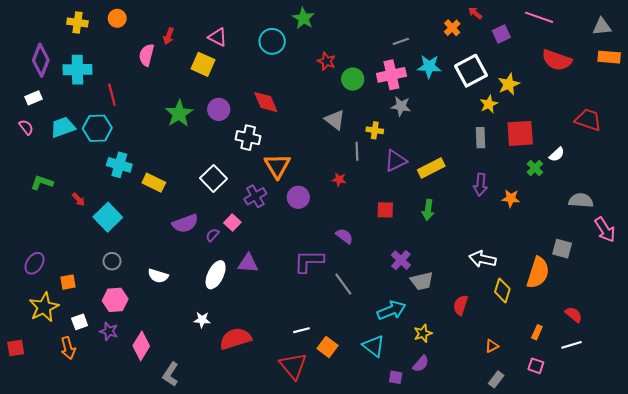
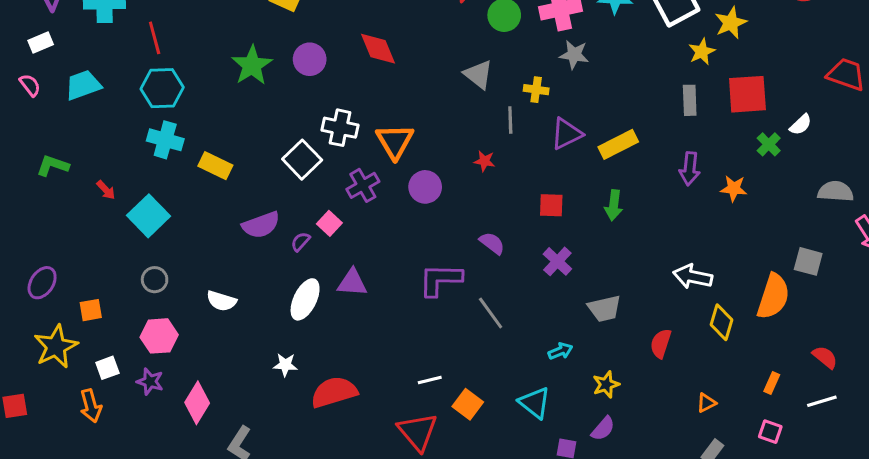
cyan hexagon: (97, 128) -> (162, 88), moved
white cross: (248, 138) -> (340, 128), moved
purple cross: (401, 260) -> (557, 261), moved
cyan arrow: (391, 310) -> (560, 351), size x0.6

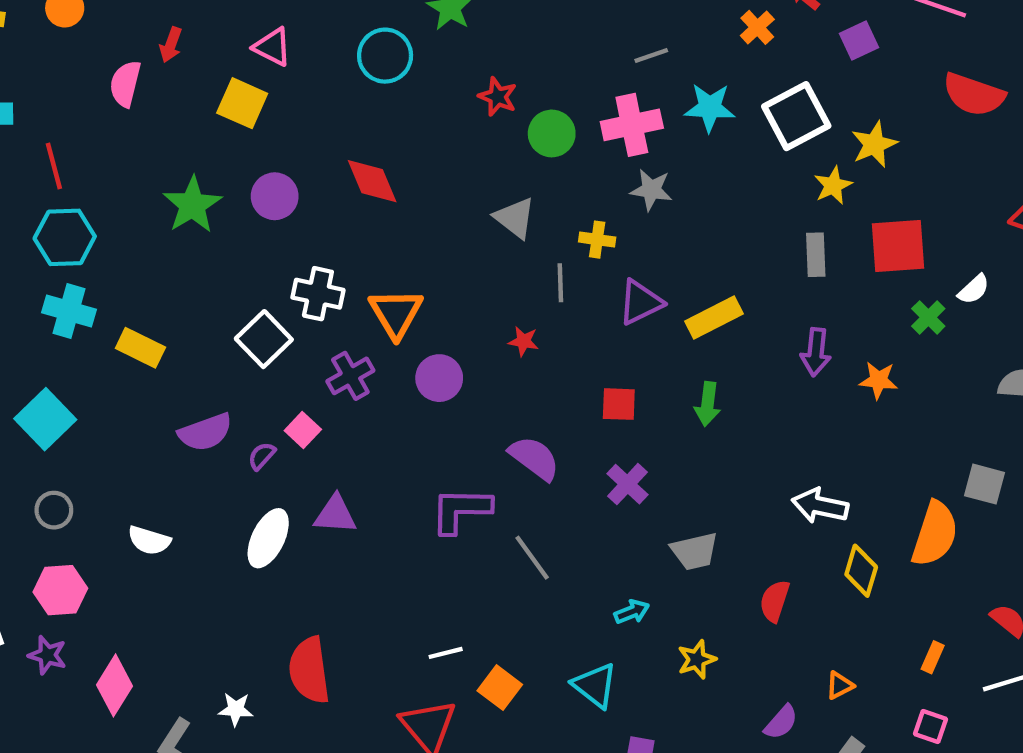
purple semicircle: (492, 243) -> (534, 458), size x1.4
white star: (285, 365) -> (236, 709), moved
red semicircle: (334, 392) -> (309, 670), turned -81
purple semicircle: (603, 429) -> (781, 722), moved

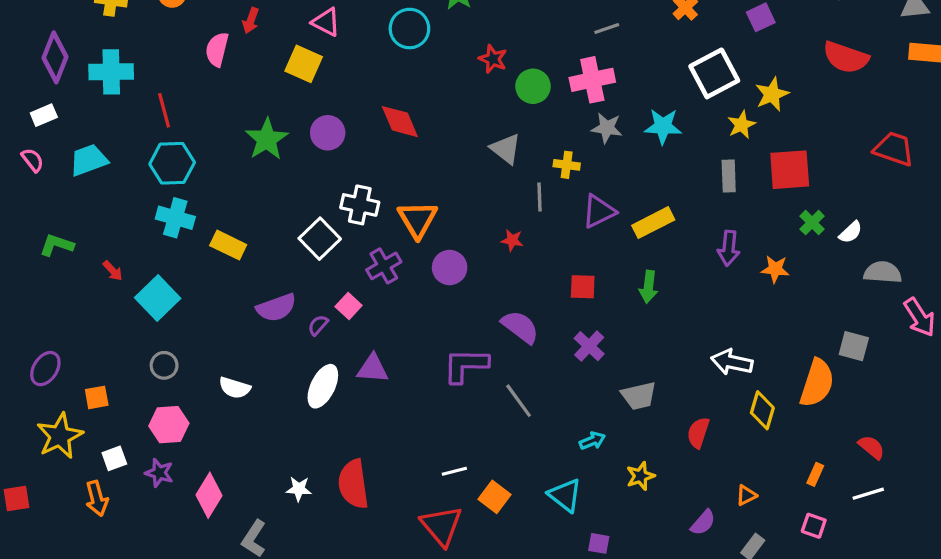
cyan star: (710, 108) -> (663, 126), moved
white semicircle: (974, 289) -> (851, 232), moved
white star: (236, 709) -> (299, 489), moved

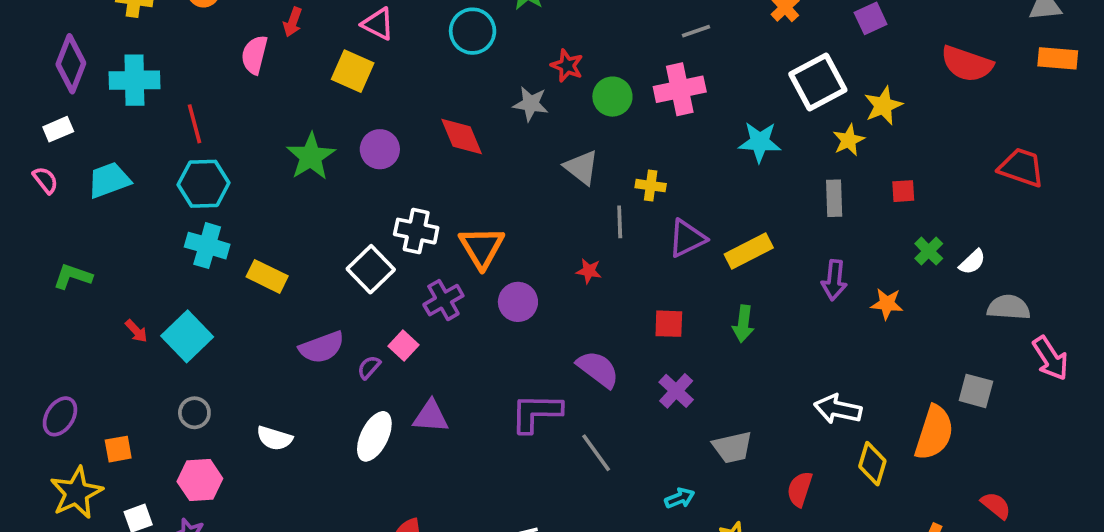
gray star: (607, 128) -> (531, 104), moved
red square: (790, 170) -> (903, 191), size x0.5
red arrow: (113, 271) -> (136, 331), moved

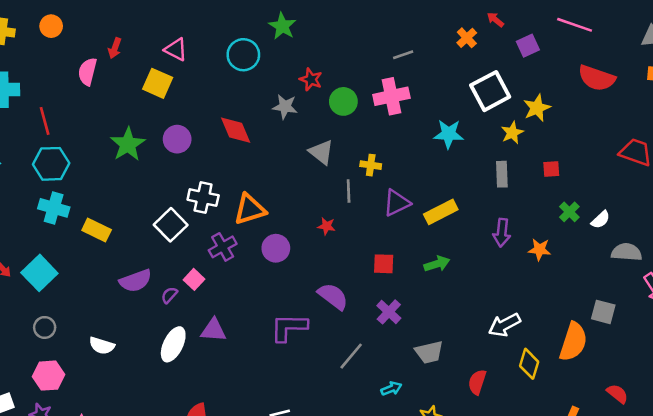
orange triangle: (482, 247) -> (250, 209), turned 44
green arrow: (743, 324) -> (437, 264), turned -115
white arrow: (838, 409) -> (504, 325), turned -40
gray line: (596, 453) -> (351, 356), moved, turned 76

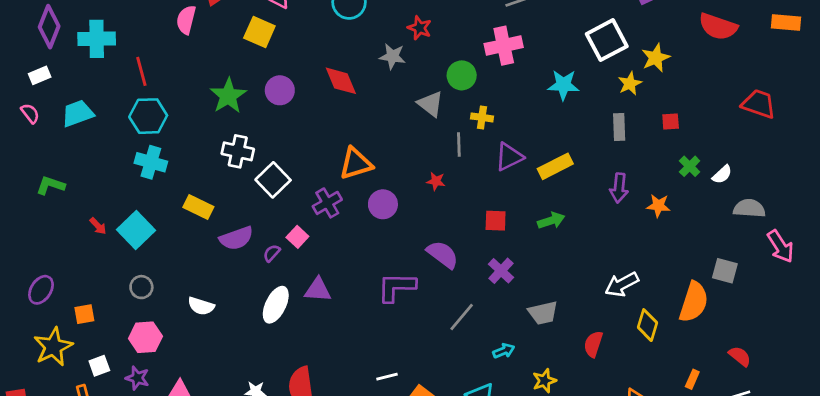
green circle: (343, 101) -> (462, 75), moved
white cross: (203, 198) -> (238, 151), moved
yellow rectangle: (97, 230) -> (198, 207), moved

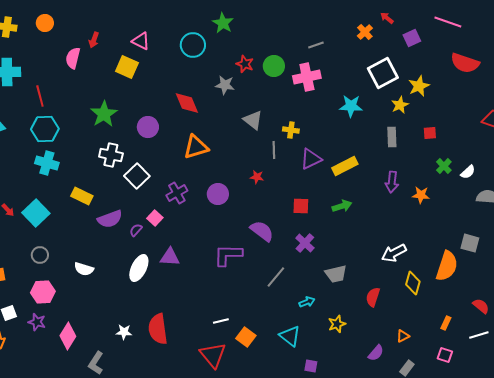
green circle: (462, 75) -> (274, 66), moved
purple circle: (280, 90) -> (148, 127), moved
orange triangle: (356, 164) -> (196, 147), moved

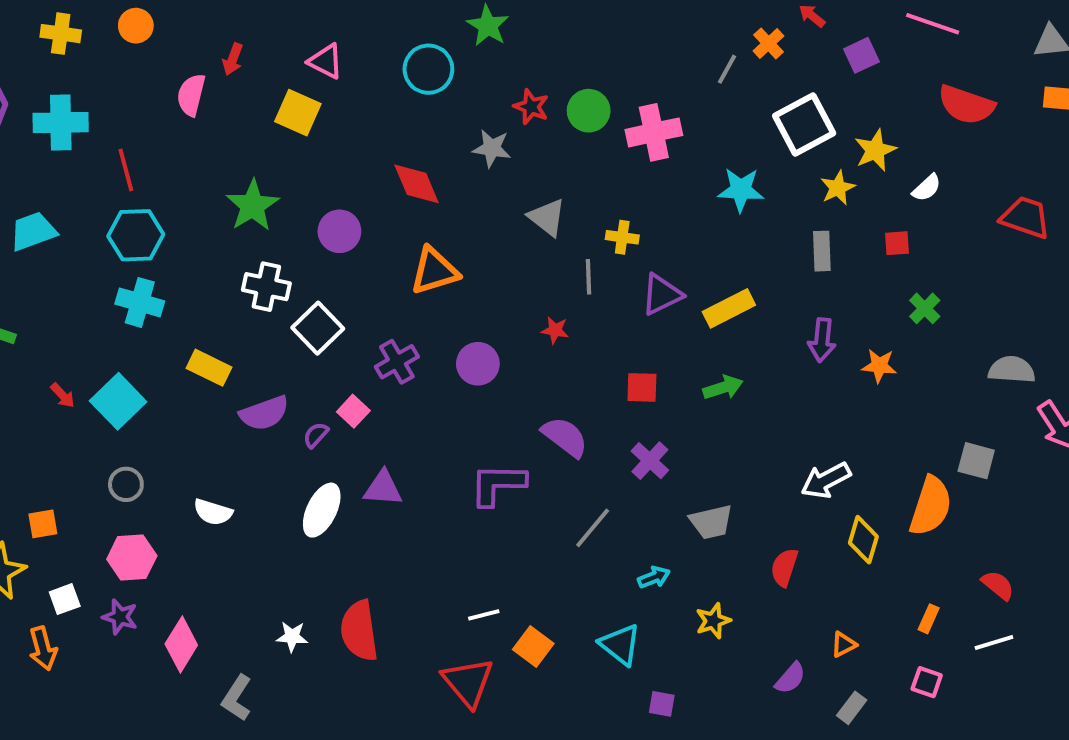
gray line: (316, 45) -> (727, 69), moved, turned -42
white semicircle: (468, 172) -> (927, 188), moved

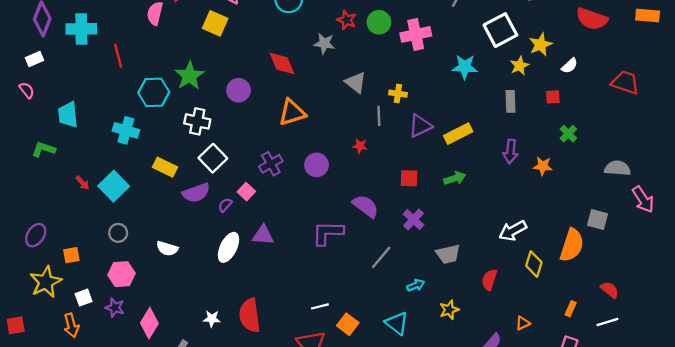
cyan trapezoid: (33, 231) -> (68, 115), moved, turned -76
cyan hexagon: (136, 235) -> (154, 92), moved
white square: (318, 328) -> (213, 158), moved

